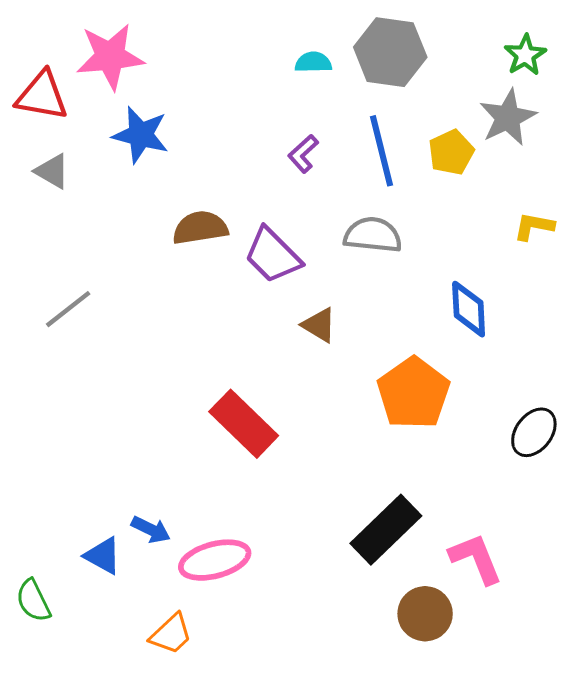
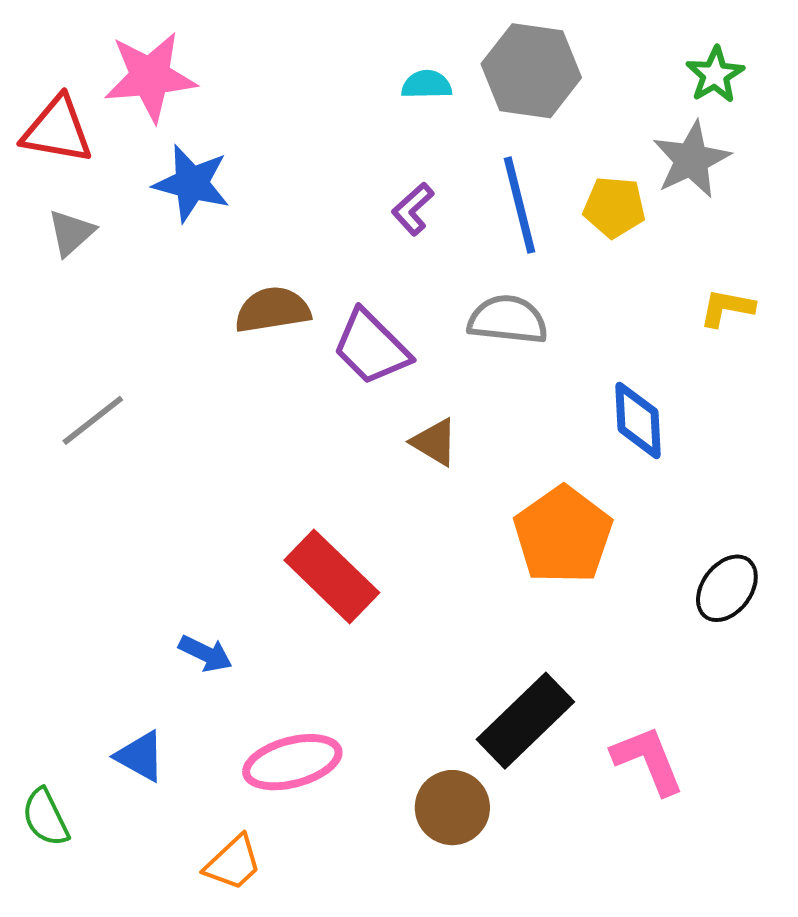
yellow pentagon: (451, 152) -> (614, 207), turned 30
gray triangle: (52, 171) -> (71, 233), turned 48
blue arrow: (151, 530) -> (205, 653), moved
brown circle: (425, 614) -> (452, 808), moved

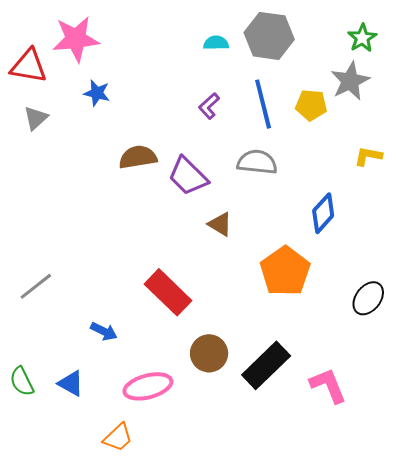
blue star: (192, 183) -> (97, 93), size x0.7
gray line: (93, 420) -> (36, 286), moved
blue diamond: (638, 420) -> (323, 213), turned 45
brown circle: (452, 808) -> (209, 353), moved
green semicircle: (45, 817) -> (22, 381), moved

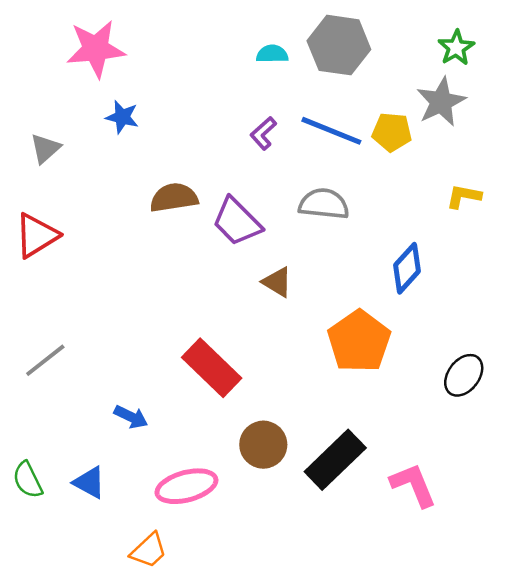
red triangle: (29, 66) -> (36, 235), moved, turned -42
blue line: (263, 104) -> (331, 131), turned -54

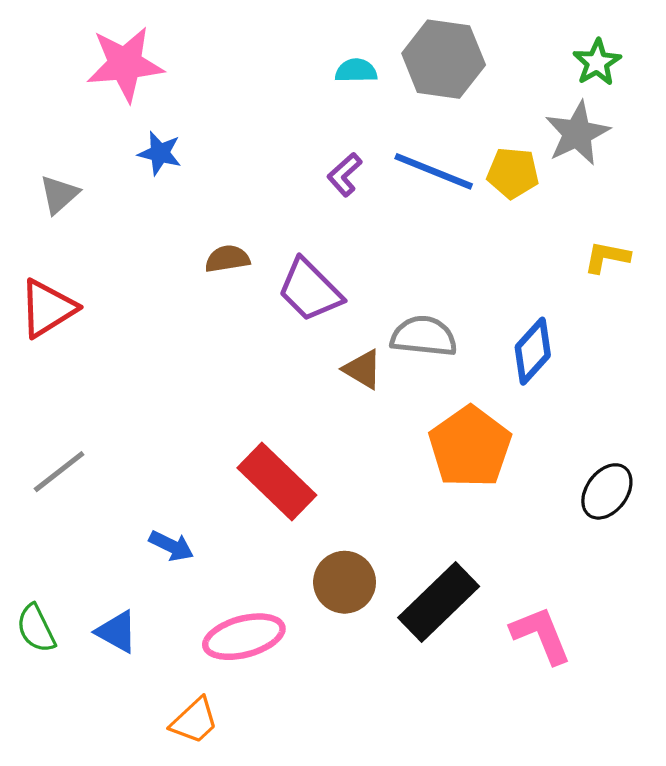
brown semicircle: (174, 198) -> (227, 259), size x0.7
gray semicircle: (324, 204) -> (424, 336), moved

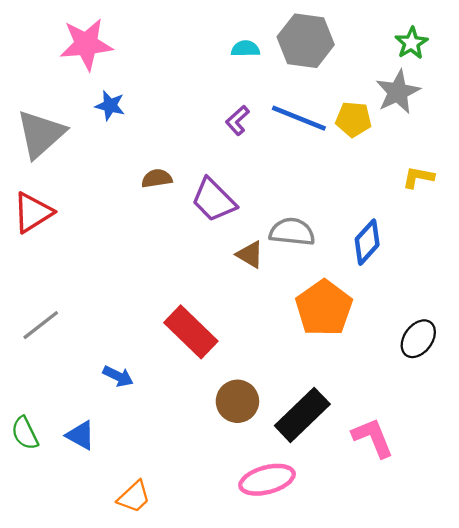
gray triangle: (59, 194) -> (41, 134), size x1.8
pink ellipse: (244, 637) -> (267, 480), moved

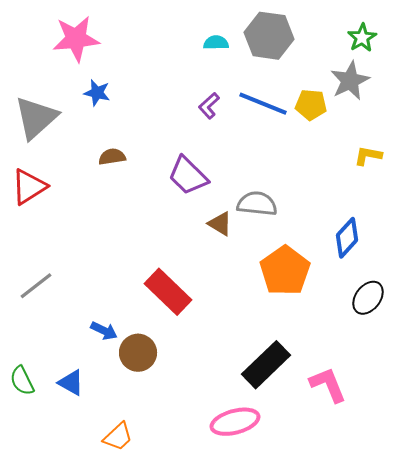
brown semicircle: (157, 178) -> (112, 157), moved
blue diamond: (367, 242) -> (347, 238), moved
brown circle: (237, 401) -> (138, 353), moved

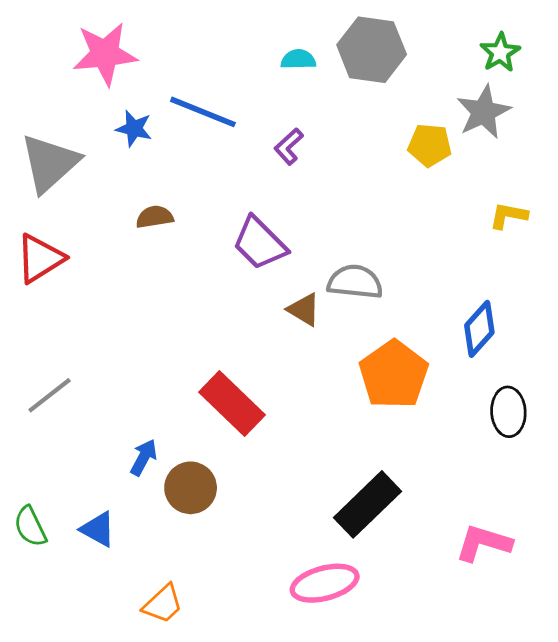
blue line: (263, 104) -> (203, 112), moved
black ellipse: (368, 298) -> (508, 412), turned -40
blue arrow: (104, 331) -> (144, 457), turned -88
pink L-shape: (328, 385) -> (484, 543), moved, turned -51

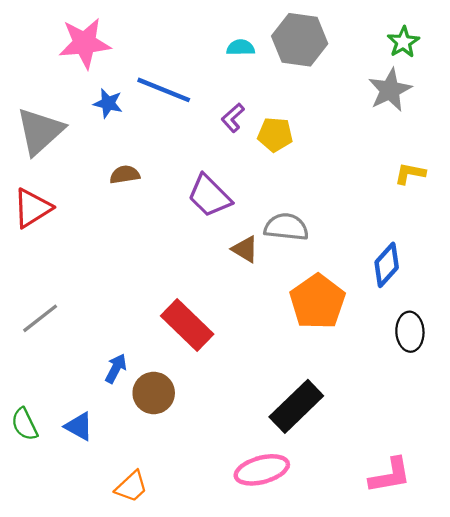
yellow pentagon: (430, 145) -> (275, 135), moved
pink L-shape: (484, 543) -> (390, 475), moved, turned 153

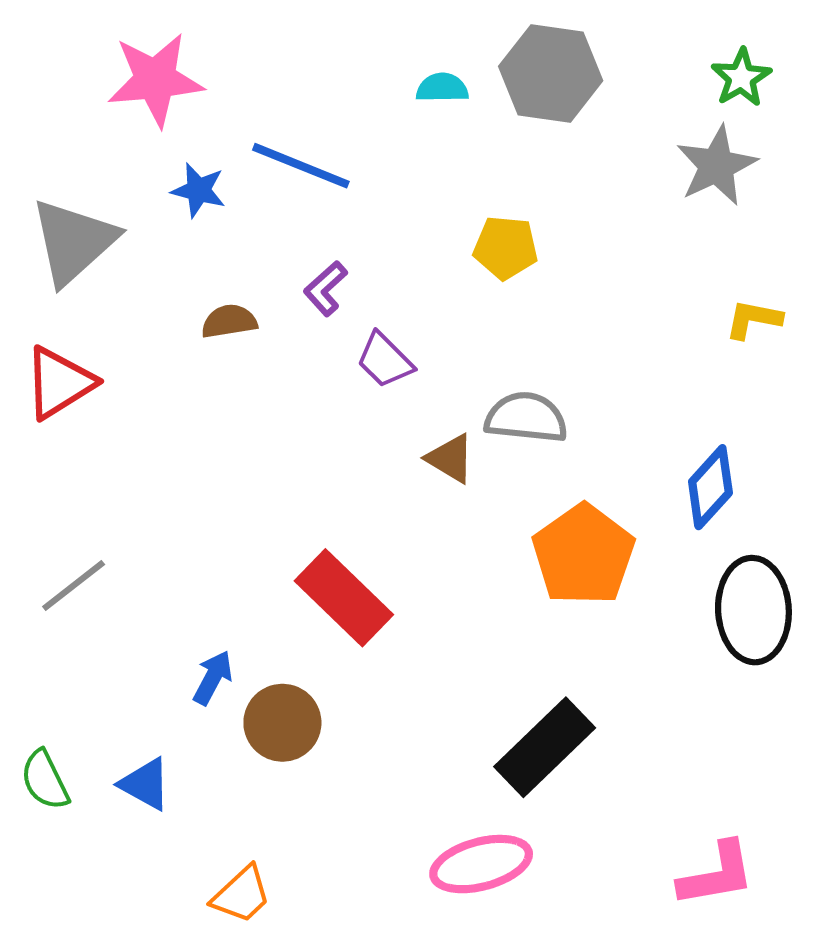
purple L-shape: (233, 118) -> (325, 289), moved
purple trapezoid: (209, 196) -> (385, 360), size x0.7
black ellipse: (410, 332) -> (753, 610), size x1.4

